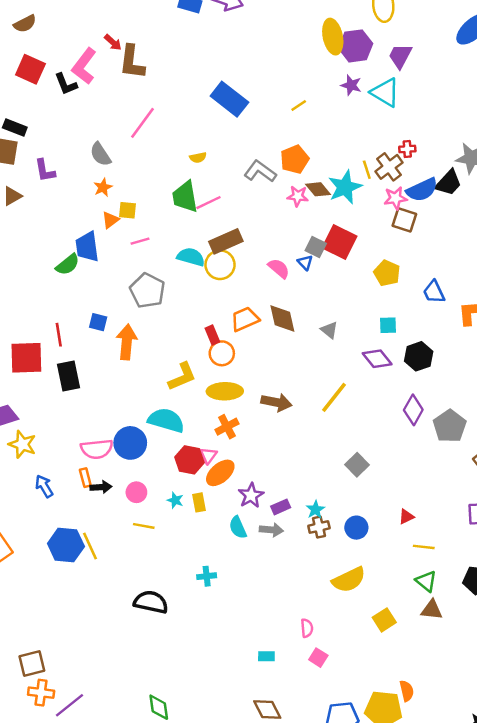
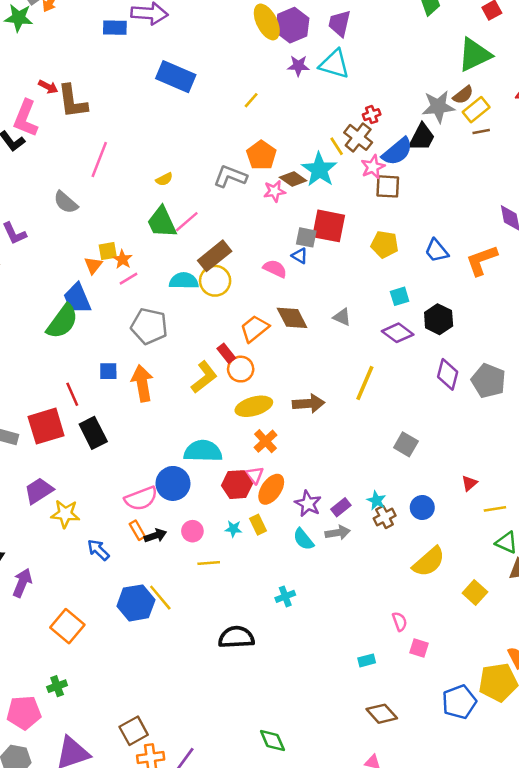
blue rectangle: (229, 99) -> (176, 77), moved
orange star: (103, 187) -> (122, 259), moved
green semicircle: (68, 265) -> (62, 322), size x1.4
yellow L-shape: (182, 377) -> (204, 377), moved

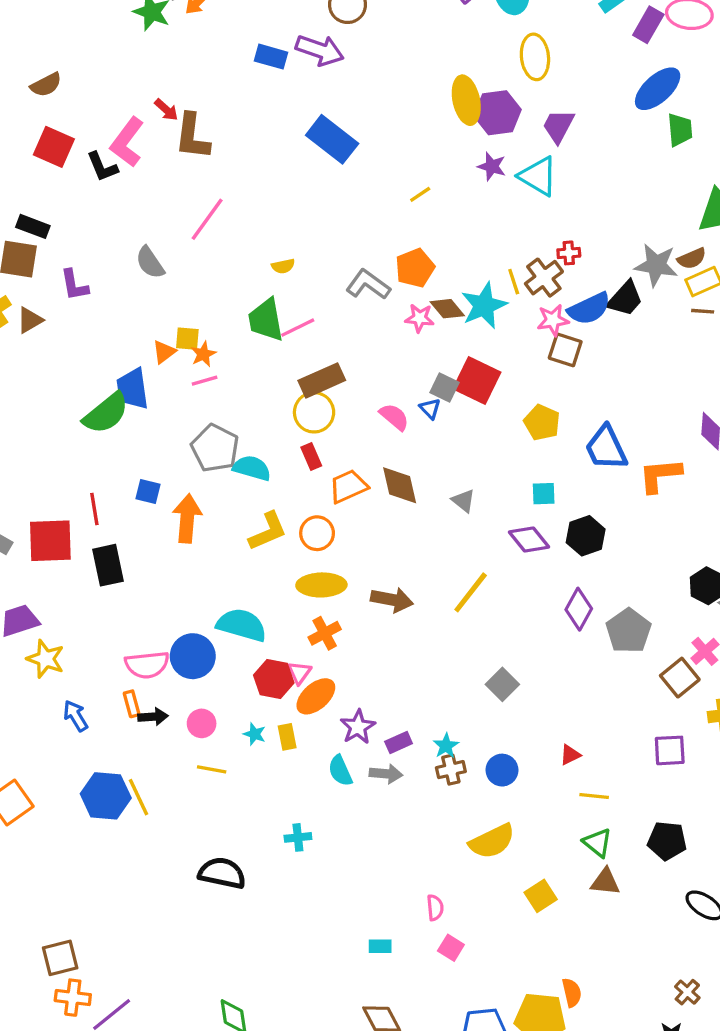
blue trapezoid: (437, 251) -> (606, 448), size x1.4
cyan semicircle: (184, 281) -> (252, 468), moved
red rectangle: (226, 353) -> (311, 456), moved

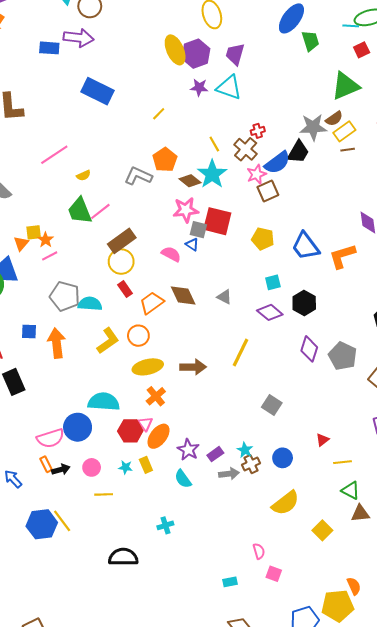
pink line: (207, 219) -> (54, 155), moved, turned 32
yellow line: (514, 282) -> (214, 144), moved
pink star: (420, 318) -> (186, 210), moved, size x1.4
brown square: (565, 350) -> (268, 191), turned -30
gray arrow: (386, 774) -> (229, 474), moved

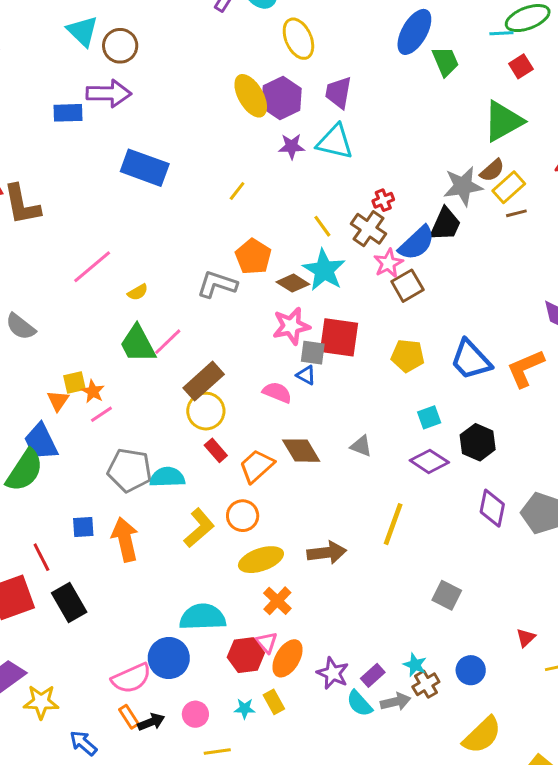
cyan semicircle: (183, 479) -> (359, 704), moved

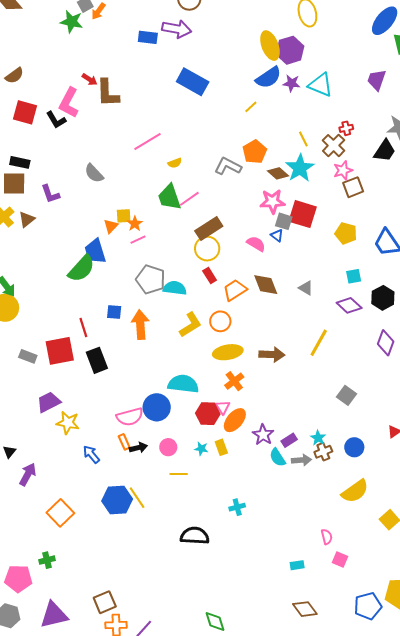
purple trapezoid: (338, 92) -> (377, 80), moved
blue semicircle: (417, 243) -> (268, 78), moved

